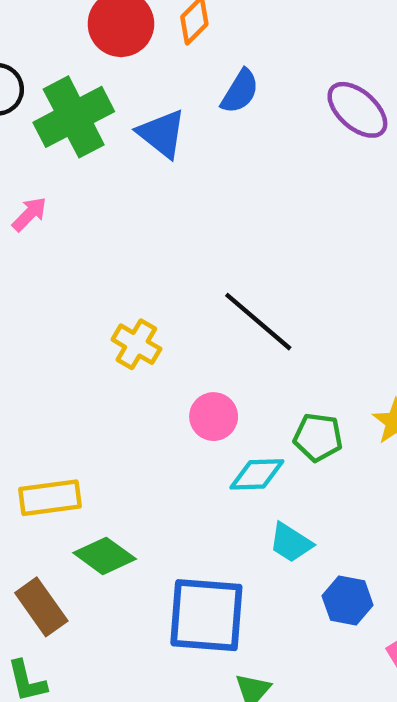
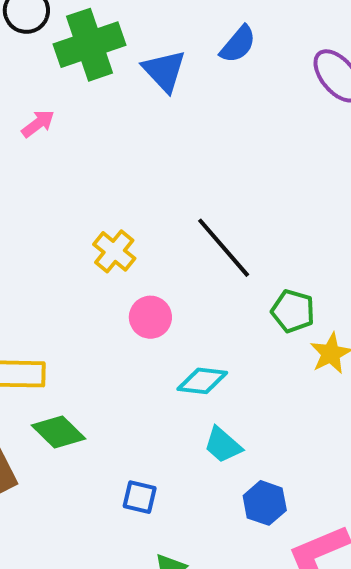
pink circle: (214, 417) -> (150, 317), moved
green pentagon: (318, 437) -> (293, 311), moved
blue square: (206, 615) -> (140, 497), size x0.5

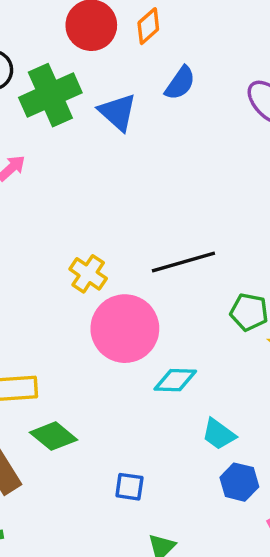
black line: (224, 248) -> (183, 262), turned -60
pink circle: (150, 317) -> (125, 329), size x1.8
cyan trapezoid: (223, 445) -> (219, 434), moved

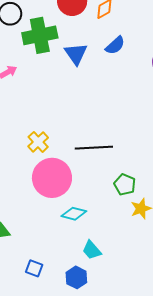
blue hexagon: (239, 482) -> (76, 277), moved

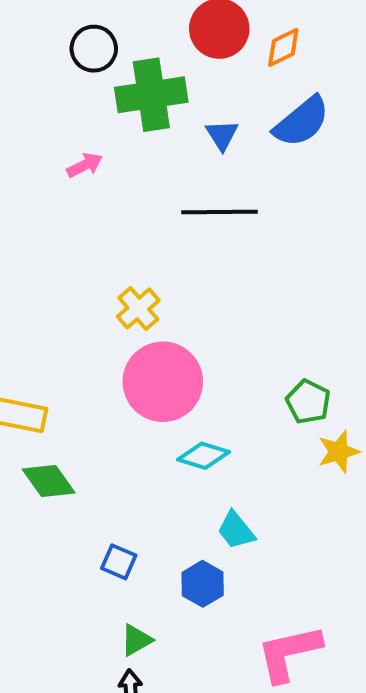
blue semicircle: (115, 45) -> (302, 122), size x1.4
blue triangle: (76, 54) -> (222, 135), size x0.7
black line: (94, 148) -> (219, 212), moved

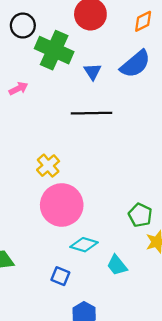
orange diamond: (283, 47) -> (143, 21), moved
green cross: (151, 95) -> (54, 50), turned 33
cyan trapezoid: (236, 530) -> (117, 265), moved
blue square: (119, 562) -> (60, 276), moved

